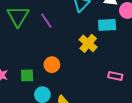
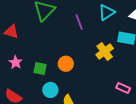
purple line: (46, 21) -> (79, 22), moved

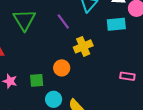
yellow cross: (105, 51) -> (83, 46), moved, turned 30

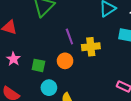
purple line: (63, 22) -> (69, 37), moved

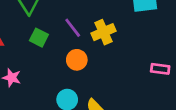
green square: (38, 65) -> (39, 38), moved, turned 32

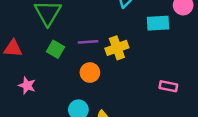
purple line: (73, 28) -> (88, 42), turned -60

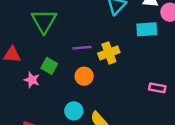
green square: (55, 49) -> (49, 66), moved
pink star: (27, 85) -> (32, 80), moved

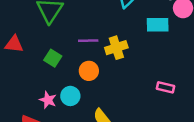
pink star: (32, 80) -> (48, 100), moved
cyan circle: (74, 111) -> (70, 96), moved

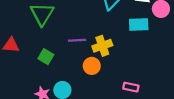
orange circle: (89, 71) -> (92, 66), moved
pink rectangle: (165, 87) -> (131, 87), moved

